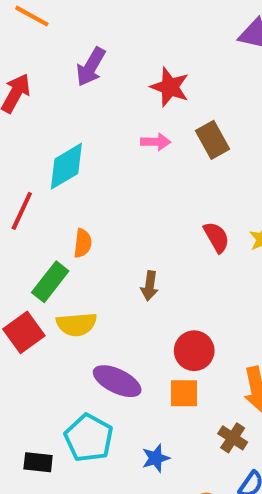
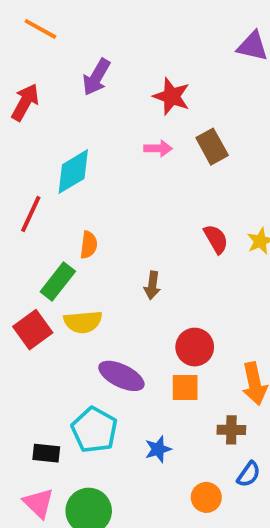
brown cross: (233, 438) -> (231, 430), turned -32

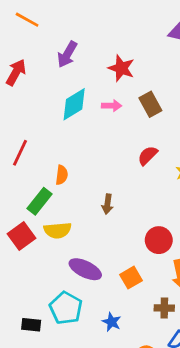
cyan diamond: (73, 172) -> (74, 104), moved
red semicircle: (216, 239) -> (148, 156), moved, turned -105
red circle: (195, 347) -> (159, 240), moved
orange square: (185, 387) -> (131, 278), turned -30
blue star: (158, 449) -> (112, 322), turned -30

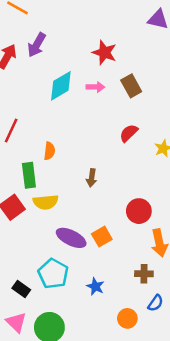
purple arrow: (67, 54) -> (37, 45), moved
green rectangle: (39, 201) -> (29, 175), turned -45
orange square: (131, 278) -> (102, 237), moved
black rectangle: (31, 325) -> (21, 289), turned 30

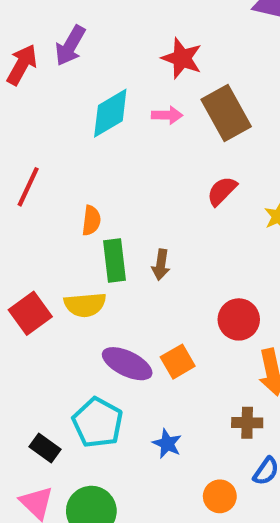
brown rectangle: (131, 86) -> (226, 113), size x1.4
green rectangle: (29, 175) -> (114, 260), moved

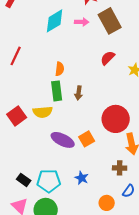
orange semicircle: (91, 220) -> (60, 69), moved
red circle: (239, 319) -> (116, 119), size x1.4
cyan pentagon: (98, 423) -> (49, 181), moved, turned -30

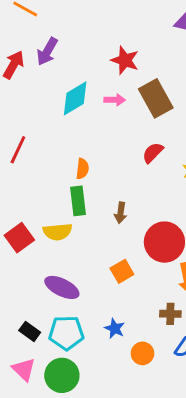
brown arrow: (79, 93) -> (121, 213), moved
purple ellipse: (63, 140) -> (62, 287), moved
orange circle: (107, 203) -> (142, 353), moved

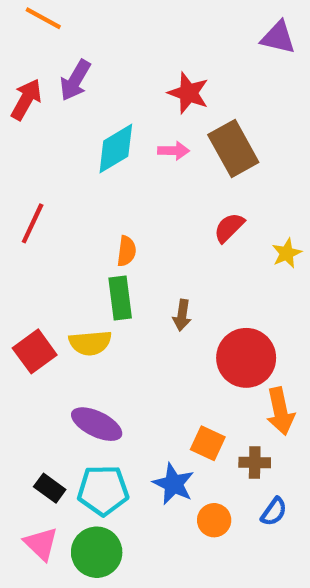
orange square: (122, 271) -> (208, 443), moved, turned -35
blue star: (115, 328) -> (174, 484), size x1.4

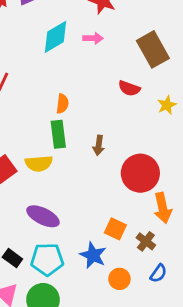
brown rectangle: (233, 149) -> (153, 49), moved
red semicircle: (229, 228) -> (129, 88), turned -115
brown cross: (255, 463) -> (146, 241), turned 36

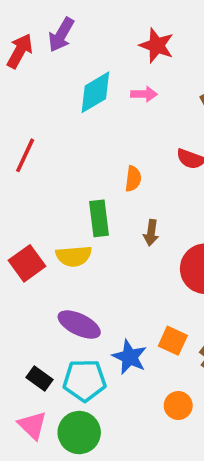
orange semicircle: (62, 104) -> (133, 179), moved
blue star: (93, 255) -> (130, 357), moved

